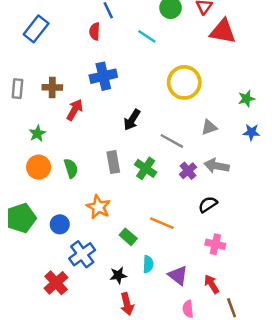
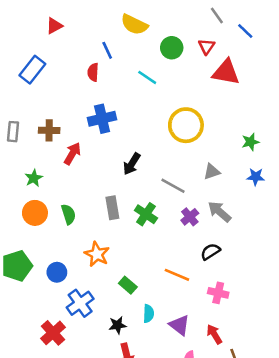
gray arrow: (217, 166) -> (219, 212), turned 30
orange line: (162, 223) -> (177, 275), moved

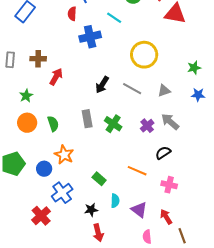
blue cross: (102, 119) -> (90, 37), moved
gray line: (173, 186) -> (132, 89), moved
orange star: (97, 254) -> (64, 155), moved

